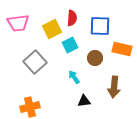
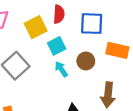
cyan arrow: (74, 77) -> (61, 69), moved

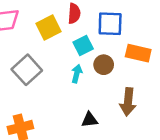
cyan square: (57, 46) -> (83, 45), moved
cyan arrow: (61, 69) -> (77, 74), turned 49

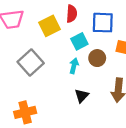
black triangle: (90, 120) -> (82, 96), moved, turned -40

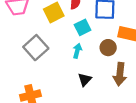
brown circle: (97, 58) -> (108, 48), moved

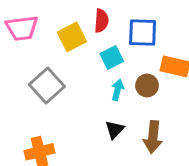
cyan arrow: (77, 51) -> (118, 90), moved
brown arrow: (120, 74) -> (153, 137), moved

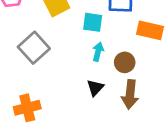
cyan square: (112, 58) -> (93, 22), turned 35
brown circle: (147, 86) -> (125, 62), moved

